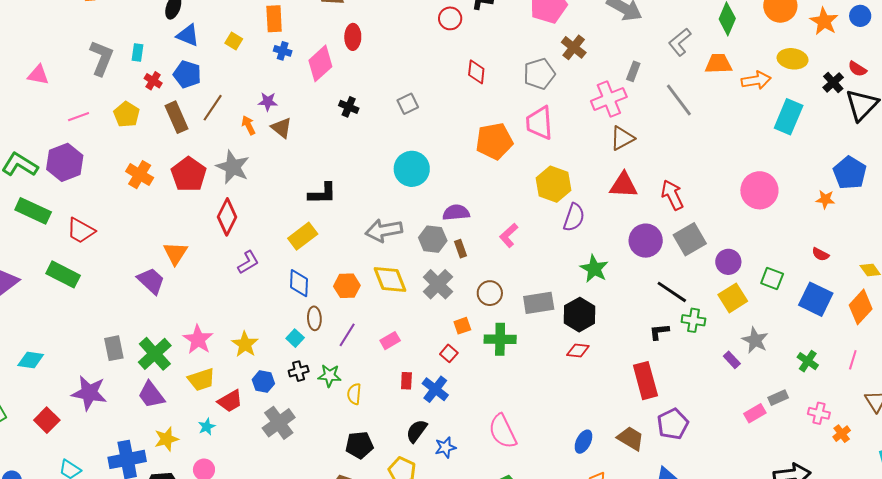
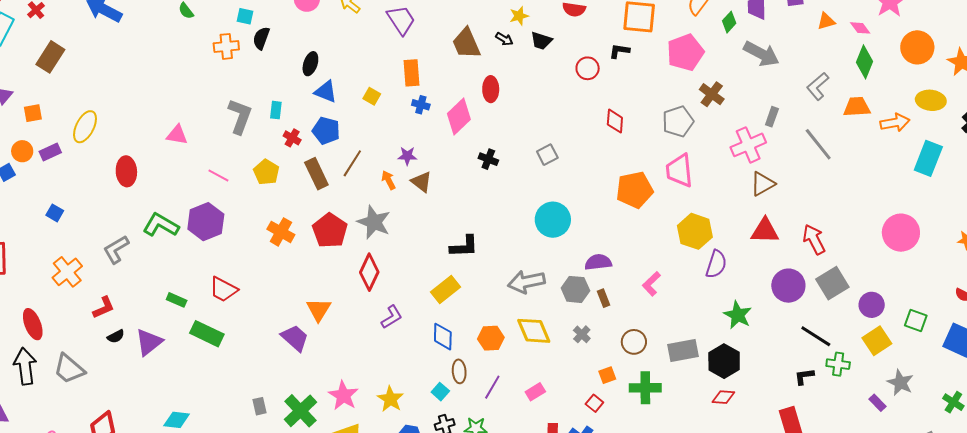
pink line: (79, 117) -> (218, 176), turned 50
green rectangle: (33, 211) -> (177, 300), moved, size x0.6
gray cross: (438, 284) -> (582, 334), size x0.6
gray rectangle: (114, 348) -> (259, 406), size x0.7

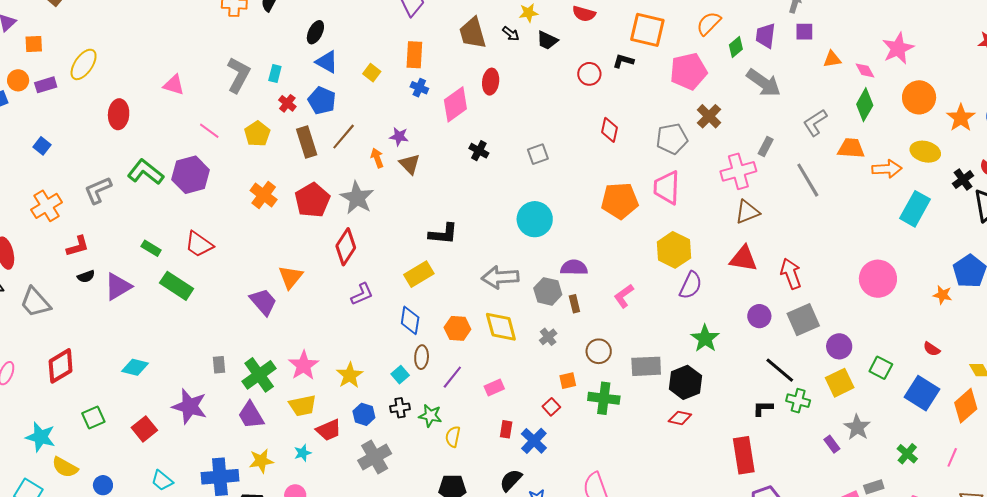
purple circle: (788, 286) -> (759, 316), size x0.7

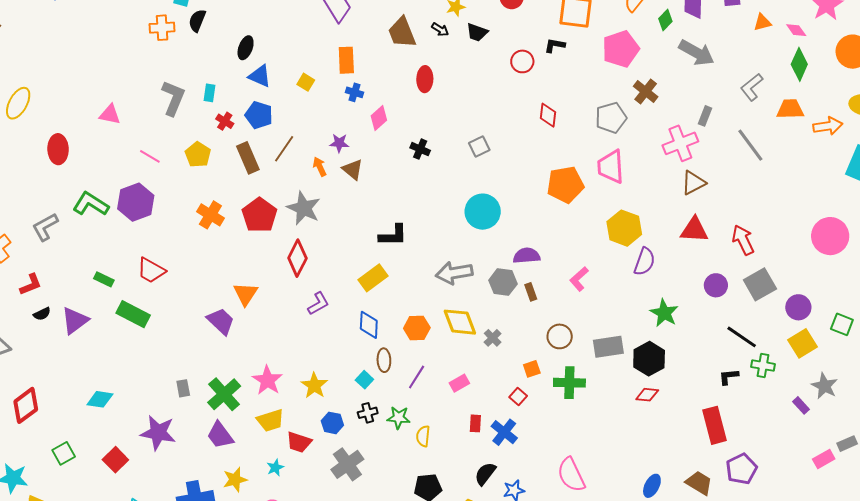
pink diamond: (455, 104) -> (379, 118), moved, size x0.7
gray cross: (548, 337) -> (493, 338), moved
red trapezoid: (329, 430) -> (299, 442), turned 48

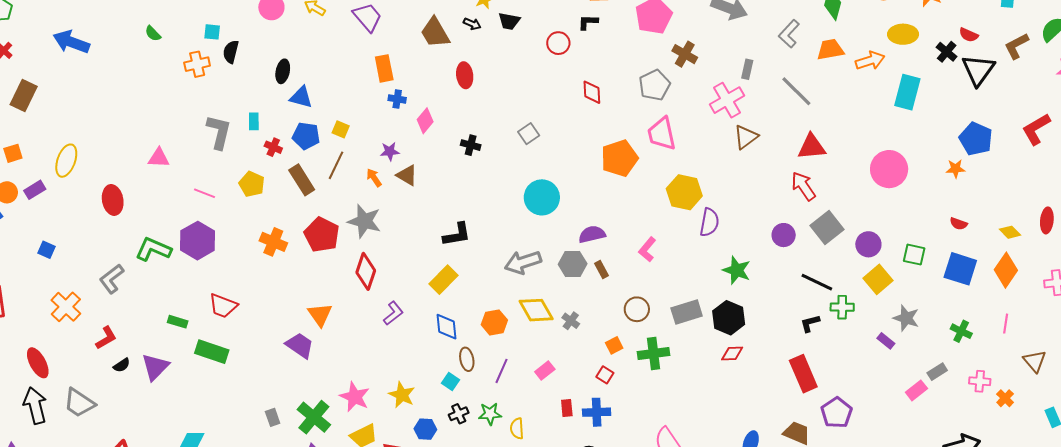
yellow square: (306, 82) -> (341, 129), moved
red triangle: (694, 230) -> (812, 147), moved
blue cross: (504, 432) -> (597, 412), turned -32

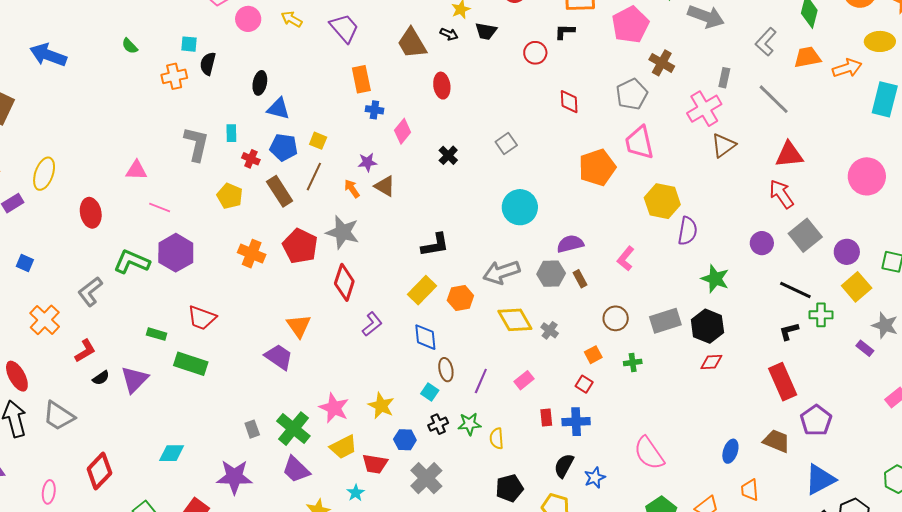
black cross: (471, 145) -> (448, 155), turned 30
pink line: (205, 193) -> (160, 207), moved
orange hexagon: (494, 322) -> (460, 298), moved
green cross: (654, 353) -> (633, 362), size x0.6

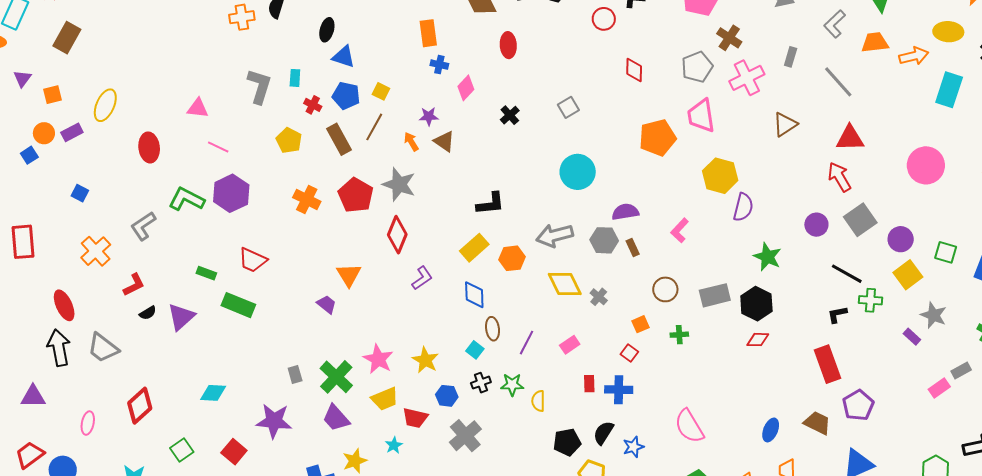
pink cross: (704, 109) -> (747, 78), moved
purple trapezoid: (279, 357) -> (327, 304), size x0.7
black pentagon: (509, 488) -> (567, 442), moved

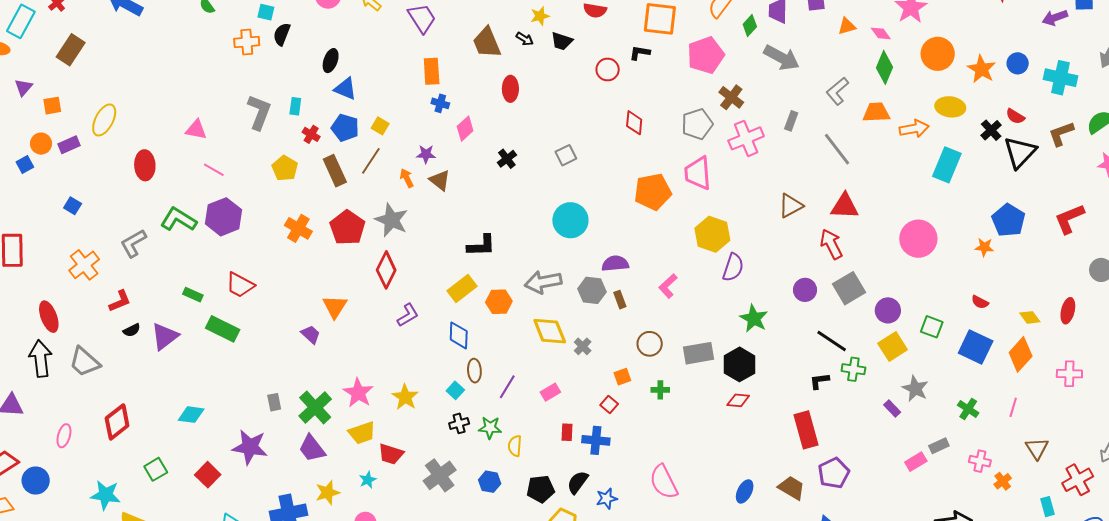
brown triangle: (785, 124) -> (791, 206), moved
blue hexagon: (447, 396) -> (490, 482), moved

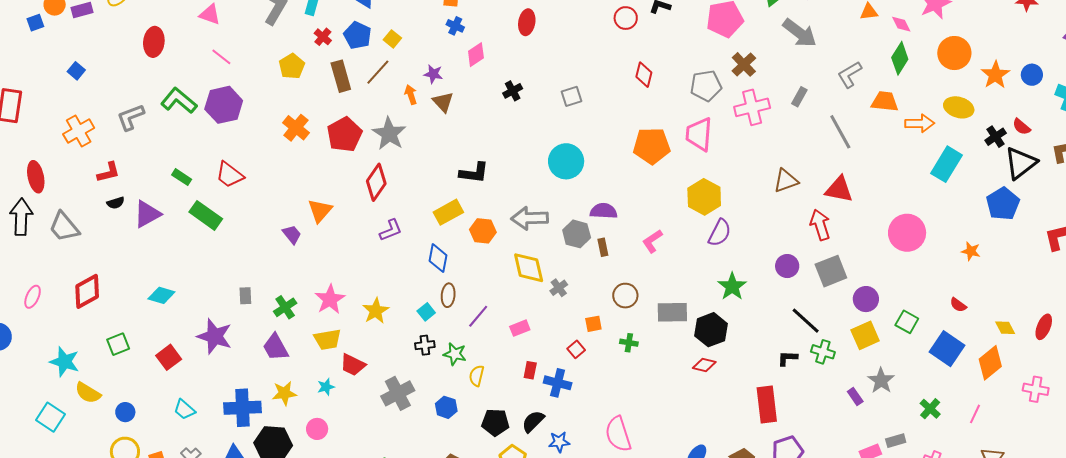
blue pentagon: (1008, 220) -> (1003, 204), moved
green cross: (315, 407) -> (285, 307), size x0.7

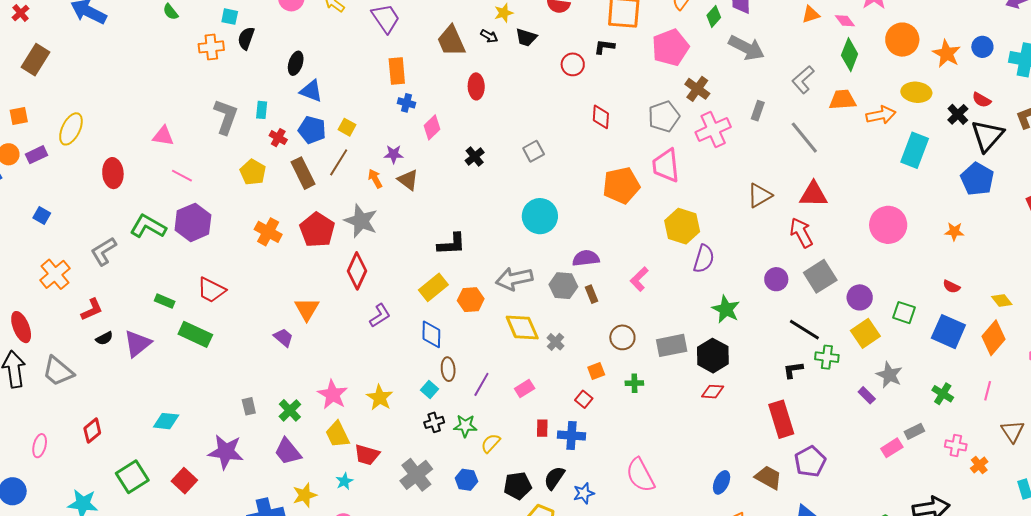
red diamond: (87, 291) -> (92, 431), size x0.7
yellow trapezoid: (328, 339) -> (337, 434), turned 84
green square: (118, 344) -> (132, 477), size x1.4
yellow semicircle: (477, 376) -> (491, 443), turned 40

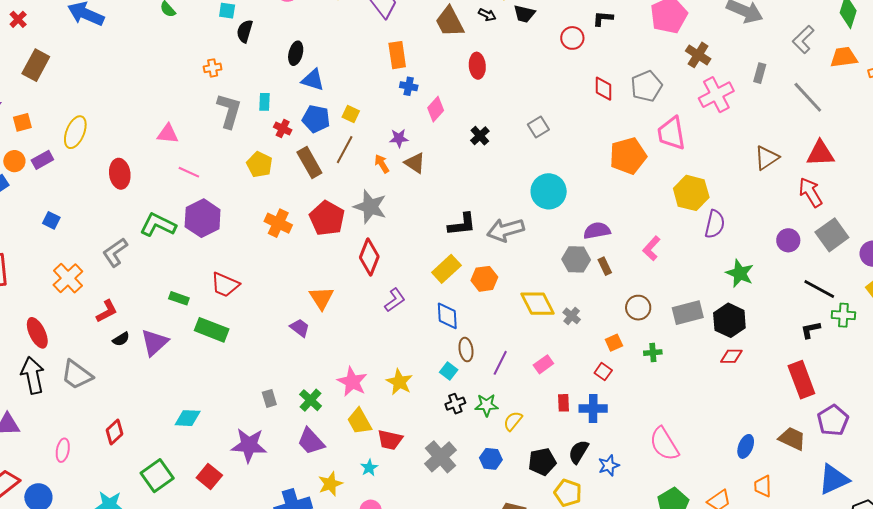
orange cross: (211, 47) -> (213, 68), moved, size x0.7
gray pentagon: (664, 117) -> (646, 86), moved
gray arrow: (514, 279) -> (506, 230), moved

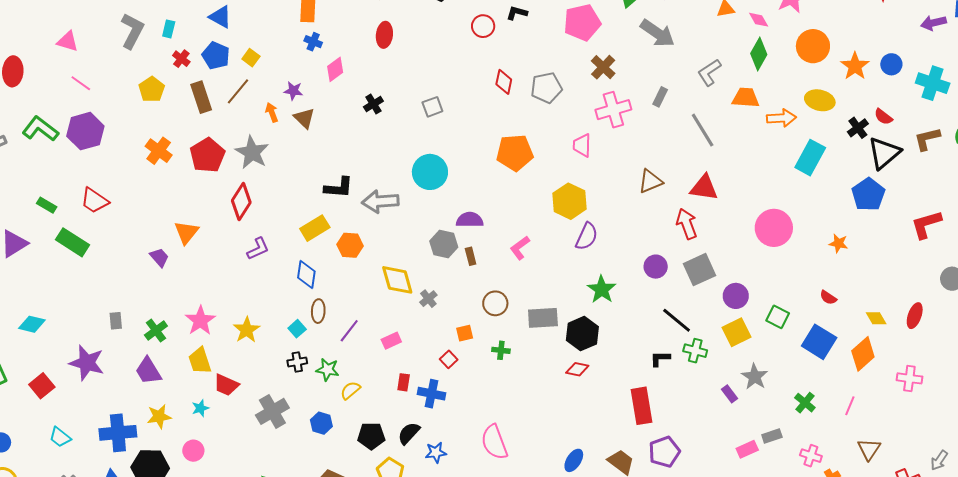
pink trapezoid: (671, 133) -> (582, 145), moved, size x0.7

